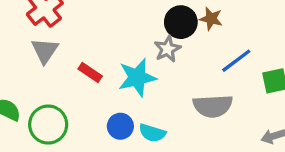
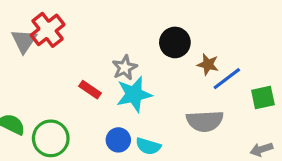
brown star: (211, 19) -> (208, 64), moved
gray star: (167, 49) -> (125, 68), moved
gray triangle: (45, 51) -> (24, 41), moved

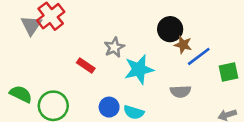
black circle: (175, 42) -> (170, 29), moved
cyan star: (134, 94) -> (139, 69), moved
gray semicircle: (205, 121) -> (180, 91), size x0.7

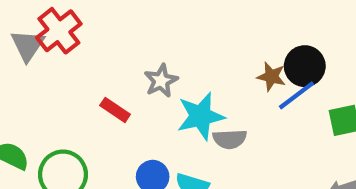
black circle: (170, 29) -> (305, 66), moved
gray semicircle: (180, 91) -> (230, 139), moved

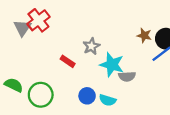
brown star: (271, 77) -> (144, 35), moved
cyan star: (201, 116) -> (112, 65), turned 30

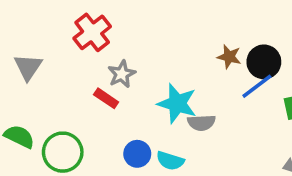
red cross: (38, 20) -> (92, 32), moved
gray triangle: (22, 28) -> (28, 67), moved
gray star: (91, 46) -> (122, 74), moved

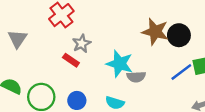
brown star: (229, 57) -> (155, 32), size x1.6
blue line: (257, 86) -> (181, 72), moved
blue circle: (137, 154) -> (77, 100), moved

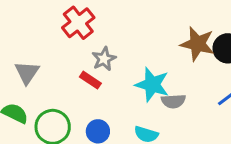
gray triangle: (18, 39) -> (27, 72), moved

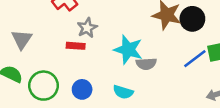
red rectangle: (90, 80) -> (76, 46), turned -30

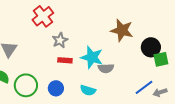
black circle: (192, 19) -> (151, 47), moved
red rectangle: (76, 46) -> (65, 60), moved
blue line: (195, 59) -> (144, 87), moved

